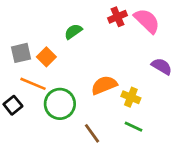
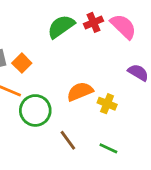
green semicircle: (73, 31) -> (61, 26), moved, size x1.5
green line: (134, 127) -> (108, 148), moved

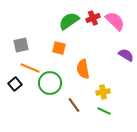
orange square: (22, 63) -> (59, 48), moved, turned -32
orange semicircle: (80, 91) -> (83, 69), turned -78
yellow cross: (107, 104) -> (103, 92), moved, turned -32

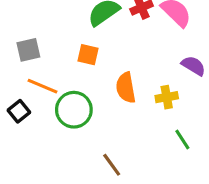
yellow cross: (103, 92) -> (167, 97), moved
brown line: (74, 105) -> (112, 165), moved
green line: (104, 111) -> (182, 140), moved, turned 32

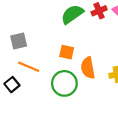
orange square: (88, 55) -> (67, 52), moved
green circle: (74, 110) -> (64, 83), moved

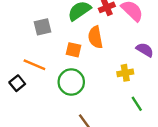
gray square: (19, 41) -> (43, 27), moved
orange semicircle: (88, 68) -> (95, 37), moved

